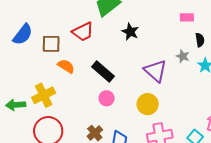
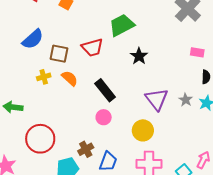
gray star: (183, 56) -> (186, 100), moved
yellow cross: (44, 95) -> (44, 77), moved, size x0.6

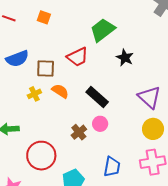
blue semicircle: (33, 39) -> (17, 59), turned 30
yellow circle: (143, 130) -> (153, 129), moved
brown cross: (86, 149) -> (79, 132), moved

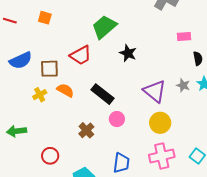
pink circle: (100, 124) -> (117, 119), moved
red circle: (41, 156) -> (50, 156), size x0.6

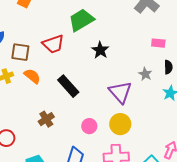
gray star: (183, 85) -> (145, 74), moved
pink circle: (117, 119) -> (89, 126), moved

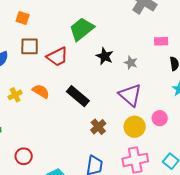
brown square: (20, 52) -> (30, 46), moved
gray star: (145, 74) -> (131, 63), moved
brown cross: (46, 119) -> (98, 127), moved
pink circle: (89, 126) -> (160, 118), moved

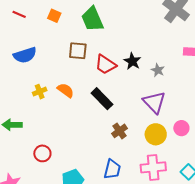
green trapezoid: (82, 29) -> (92, 19), moved, turned -80
brown square: (30, 46) -> (78, 51), moved
red trapezoid: (57, 57) -> (105, 65), moved, turned 55

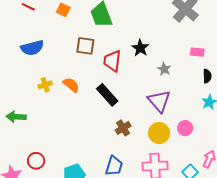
black star: (132, 61) -> (140, 48), moved
red trapezoid: (105, 65) -> (112, 61), turned 60
red circle: (42, 153) -> (36, 161), moved

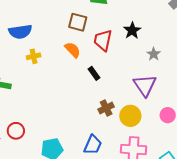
blue semicircle: (32, 48) -> (20, 32), moved
orange semicircle: (71, 85) -> (73, 50), moved
black rectangle: (107, 95) -> (94, 73), size x0.6
yellow circle: (159, 133) -> (130, 116), moved

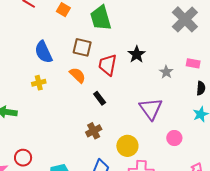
blue semicircle: (20, 32) -> (43, 52), moved, turned 75
gray star: (154, 54) -> (166, 72), moved
brown cross: (106, 108) -> (94, 131), moved
yellow circle: (130, 116) -> (127, 146), moved

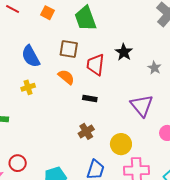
black rectangle: (100, 98) -> (90, 98), turned -40

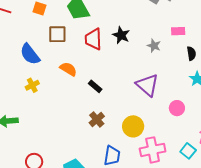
brown square: (69, 49) -> (57, 34), moved
red trapezoid: (95, 65) -> (93, 39), moved
black rectangle: (90, 98) -> (95, 86), turned 40

